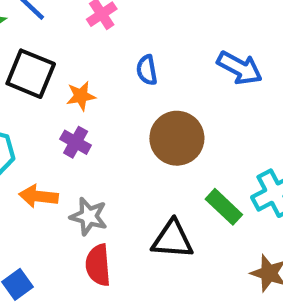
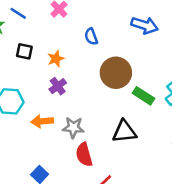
black square: (31, 74) -> (24, 51), size x0.6
purple cross: (76, 142) -> (58, 86), turned 35
green rectangle: (224, 207) -> (144, 96), moved

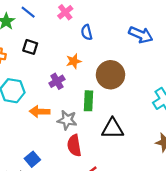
blue semicircle: (91, 37) -> (87, 32), moved
orange star: (56, 59) -> (74, 61), moved
green rectangle: (144, 96) -> (88, 101), moved, turned 54

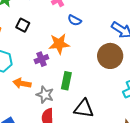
blue semicircle: (87, 32) -> (75, 20), turned -56
orange star: (74, 61) -> (59, 44), size x1.5
brown circle: (110, 75) -> (110, 56), moved

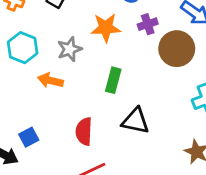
purple cross: (41, 59) -> (148, 24), moved
gray star: (45, 95) -> (70, 49), moved, turned 30

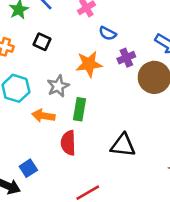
green rectangle: (113, 80) -> (79, 109), moved
red semicircle: (84, 131) -> (68, 143), moved

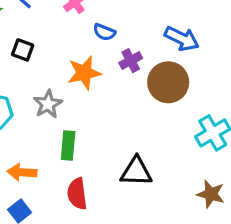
green rectangle: (79, 109) -> (68, 146), moved
orange arrow: (43, 116) -> (22, 172), moved
red semicircle: (68, 143) -> (77, 194), moved

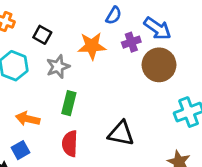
blue semicircle: (104, 32) -> (114, 15), turned -90
blue arrow: (182, 39) -> (157, 28), moved
black square: (23, 50) -> (42, 35), moved

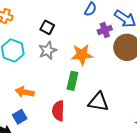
black square: (42, 35) -> (47, 27), moved
orange star: (92, 46) -> (82, 55), moved
green rectangle: (69, 103) -> (72, 81), moved

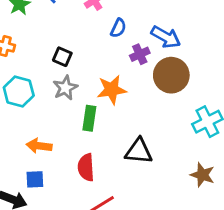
green rectangle: (72, 81) -> (89, 118), moved
blue square: (20, 117) -> (35, 179), turned 32

